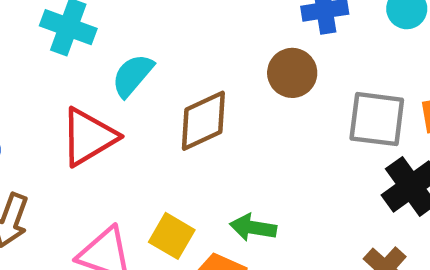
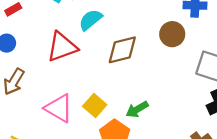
green arrow: (253, 228) -> (137, 109), turned -50

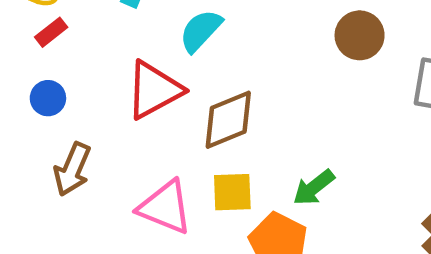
brown diamond: (122, 50) -> (228, 120), moved
yellow square: (95, 106) -> (232, 192), turned -35

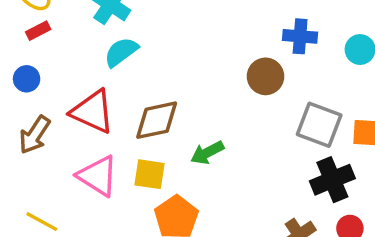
cyan semicircle: (201, 31) -> (121, 52), moved
red triangle: (154, 90) -> (93, 112), moved, turned 42
green arrow: (314, 188) -> (207, 153), moved

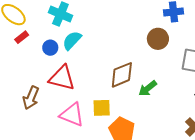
blue circle: (27, 79) -> (50, 48), moved
brown diamond: (157, 120) -> (122, 75), moved
green arrow: (207, 153) -> (148, 88), moved

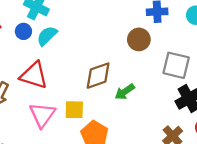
blue circle: (50, 48) -> (23, 31), moved
pink triangle: (72, 115) -> (42, 115), turned 40

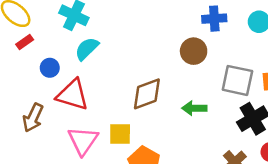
blue circle: (23, 31) -> (50, 68), moved
green arrow: (125, 92) -> (194, 108), moved, turned 36

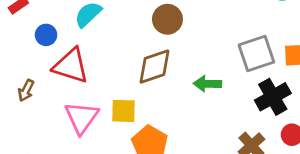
brown circle: (194, 51) -> (167, 19), moved
gray square: (237, 80) -> (256, 53), turned -32
brown arrow: (33, 118) -> (26, 91), size x0.7

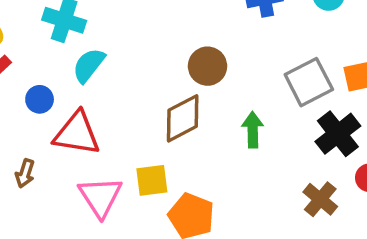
brown circle: (167, 19) -> (207, 66), moved
green arrow: (207, 84) -> (253, 130), turned 96

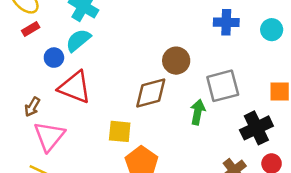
cyan semicircle: (89, 65) -> (78, 40), moved
gray square: (309, 82) -> (223, 86), moved
pink triangle: (100, 197) -> (49, 136), moved

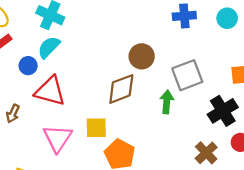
pink triangle: (49, 136) -> (57, 138), moved

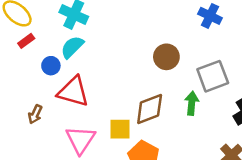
blue cross: (184, 16) -> (210, 16), turned 30
brown diamond: (121, 89) -> (150, 109), moved

